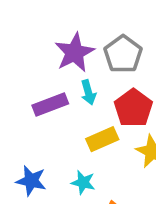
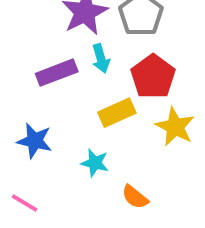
blue star: (31, 181) -> (35, 141), moved

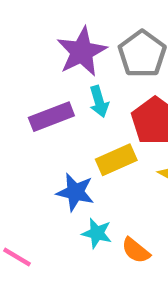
blue star: (35, 141) -> (75, 192), moved
cyan star: (95, 163) -> (97, 233), moved

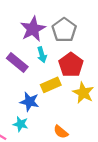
purple rectangle: (51, 117) -> (17, 62), turned 60
cyan star: (97, 233) -> (21, 124), moved

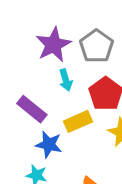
purple rectangle: (17, 62) -> (32, 109), moved

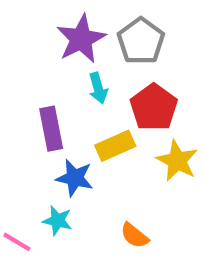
purple rectangle: (32, 109) -> (51, 129), turned 40

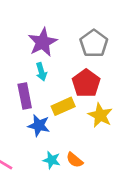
gray pentagon: (141, 41) -> (94, 44), moved
cyan arrow: (98, 88) -> (41, 72), moved
cyan star: (58, 221) -> (52, 160), moved

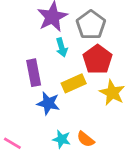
gray pentagon: (94, 44) -> (91, 25), moved
cyan arrow: (41, 72) -> (62, 47), moved

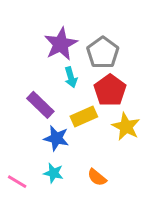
purple rectangle: (34, 73) -> (40, 105), turned -35
cyan star: (62, 139) -> (53, 173), moved

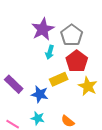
cyan arrow: (71, 77) -> (50, 52), turned 32
purple rectangle: (40, 105) -> (14, 84), moved

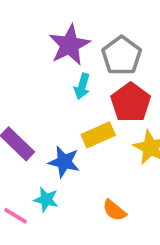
cyan star: (38, 118) -> (46, 200), moved

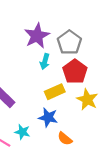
blue star: (64, 162) -> (48, 117), moved

